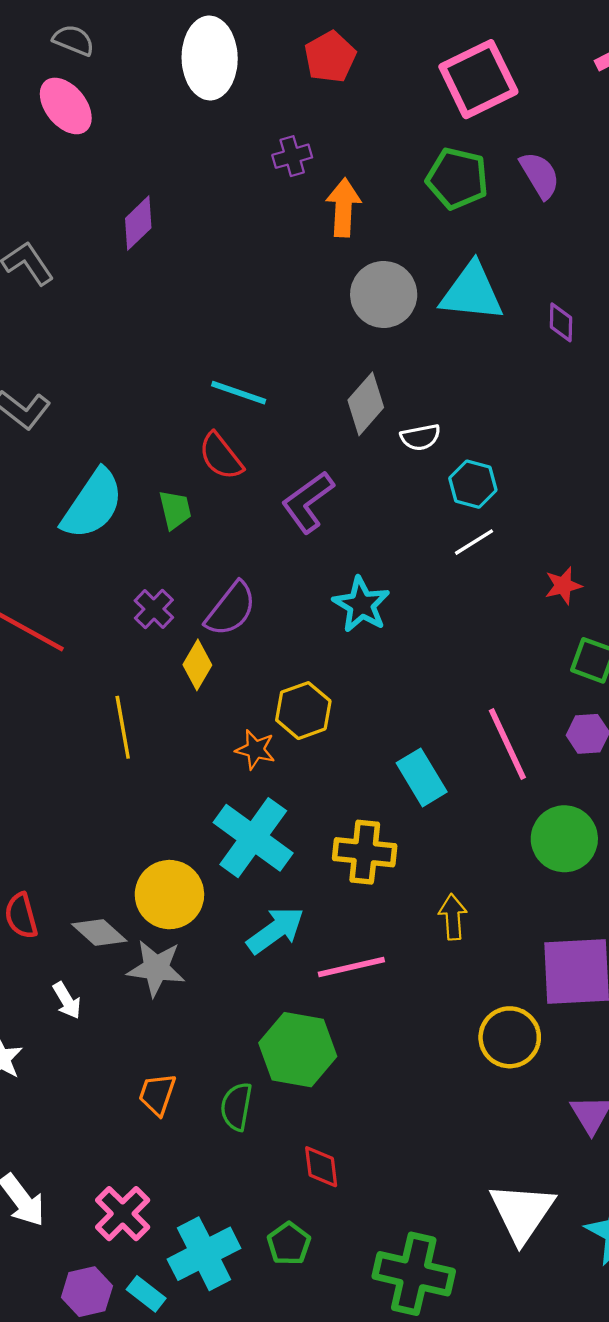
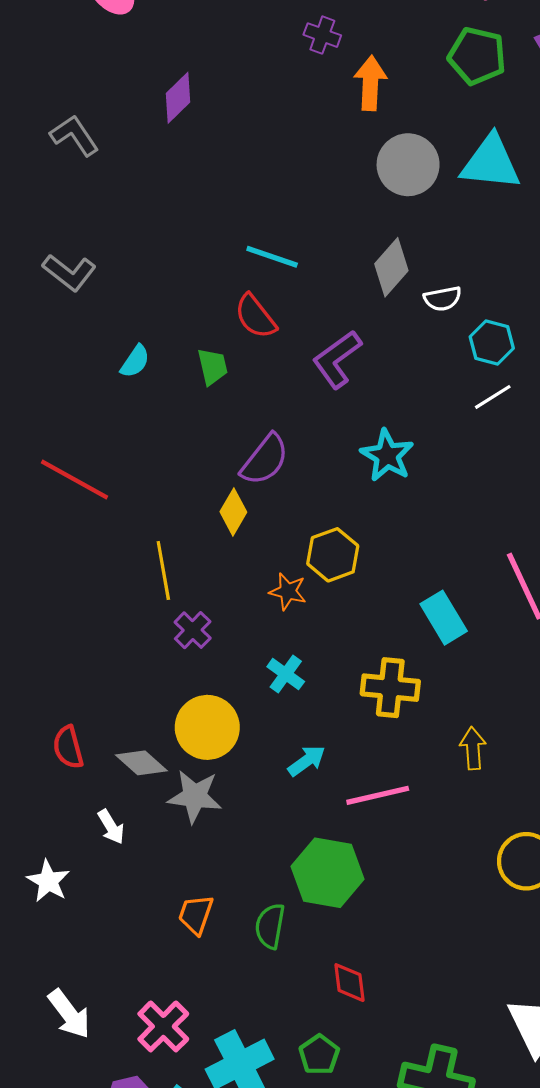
purple cross: (292, 156) -> (322, 35), turned 36
cyan semicircle: (93, 504) -> (135, 361), size x0.5
purple cross: (154, 609) -> (193, 630), moved
cyan cross: (253, 838) -> (286, 674), size x0.5
cyan arrow: (275, 930) -> (307, 761), size x0.7

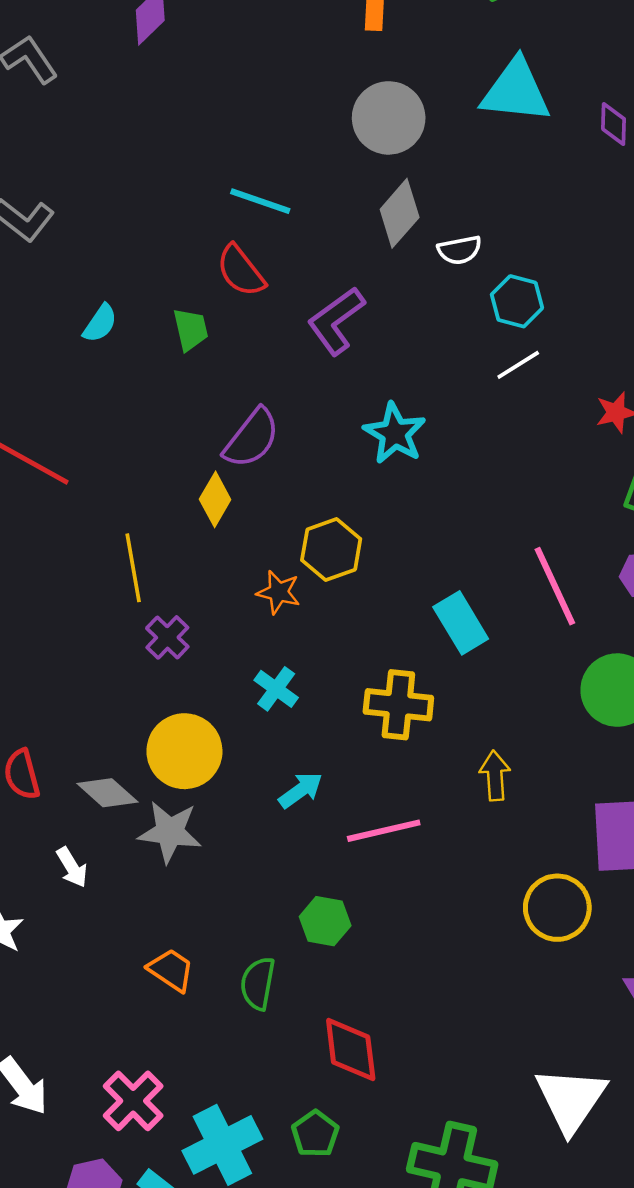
gray circle: (408, 165) -> (389, 118), moved
green hexagon: (328, 873) -> (325, 921), size x0.6
orange trapezoid: (196, 915) -> (171, 970), turned 105
red diamond: (350, 983) -> (351, 1049), size x1.4

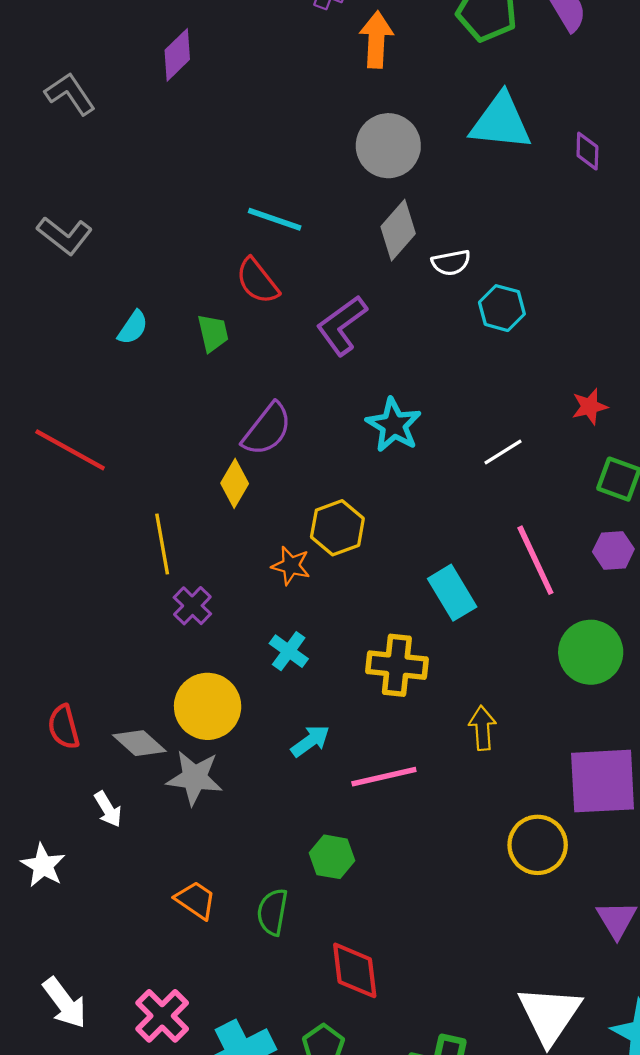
white line: (518, 365) -> (503, 452), moved

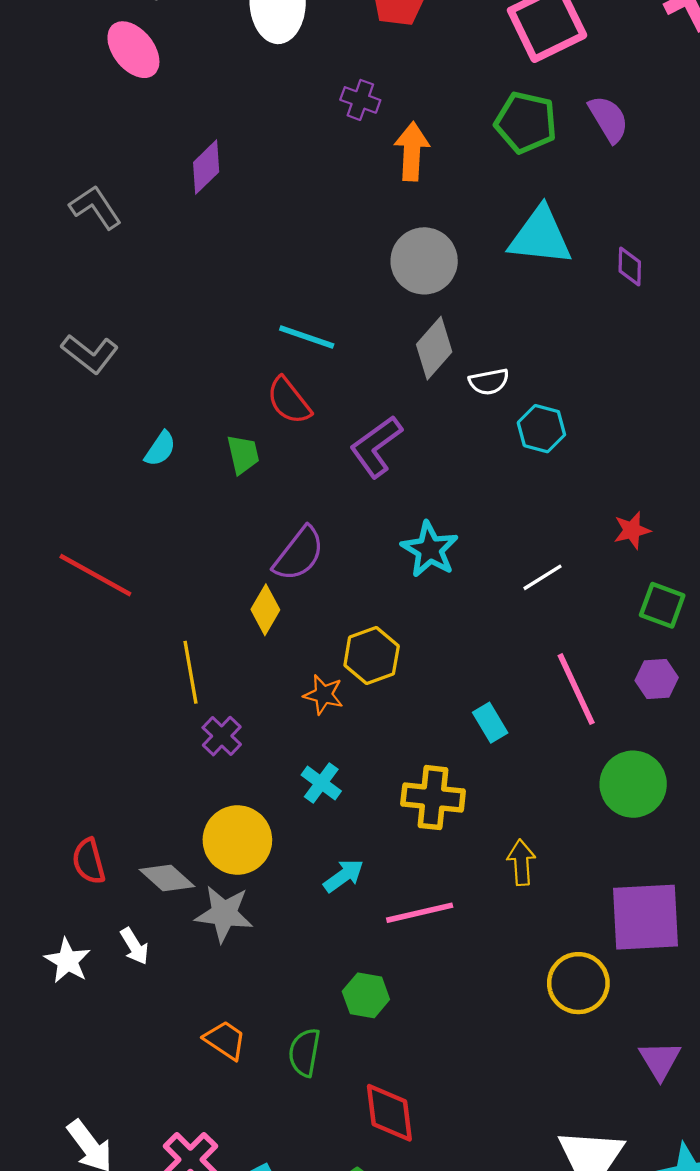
cyan rectangle: (452, 593) -> (490, 723), size x0.7
white star: (43, 865) -> (67, 961), moved

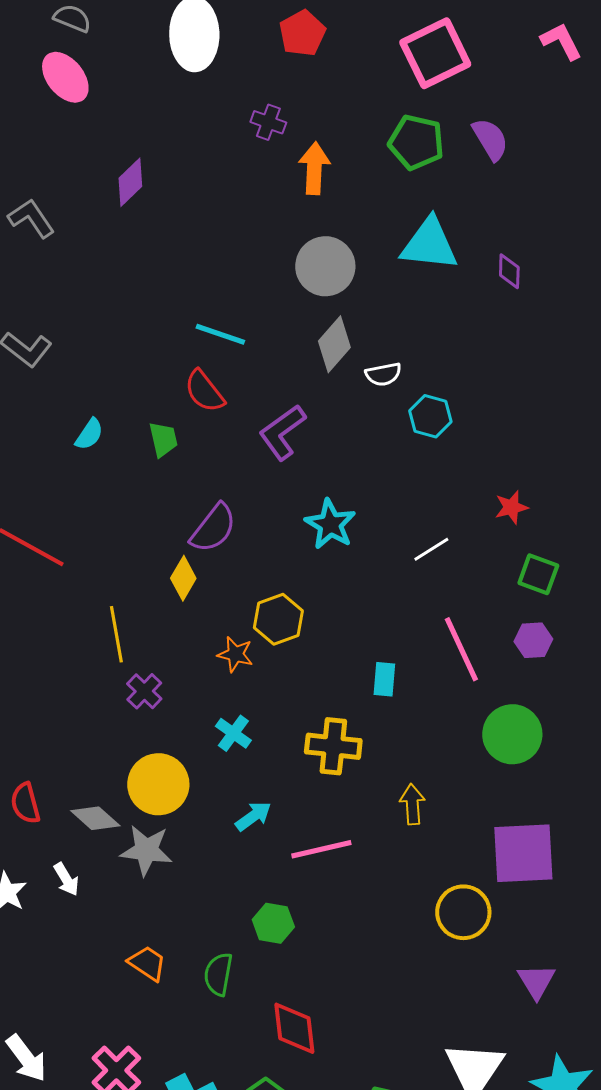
cyan rectangle: (490, 723) -> (384, 679), turned 36

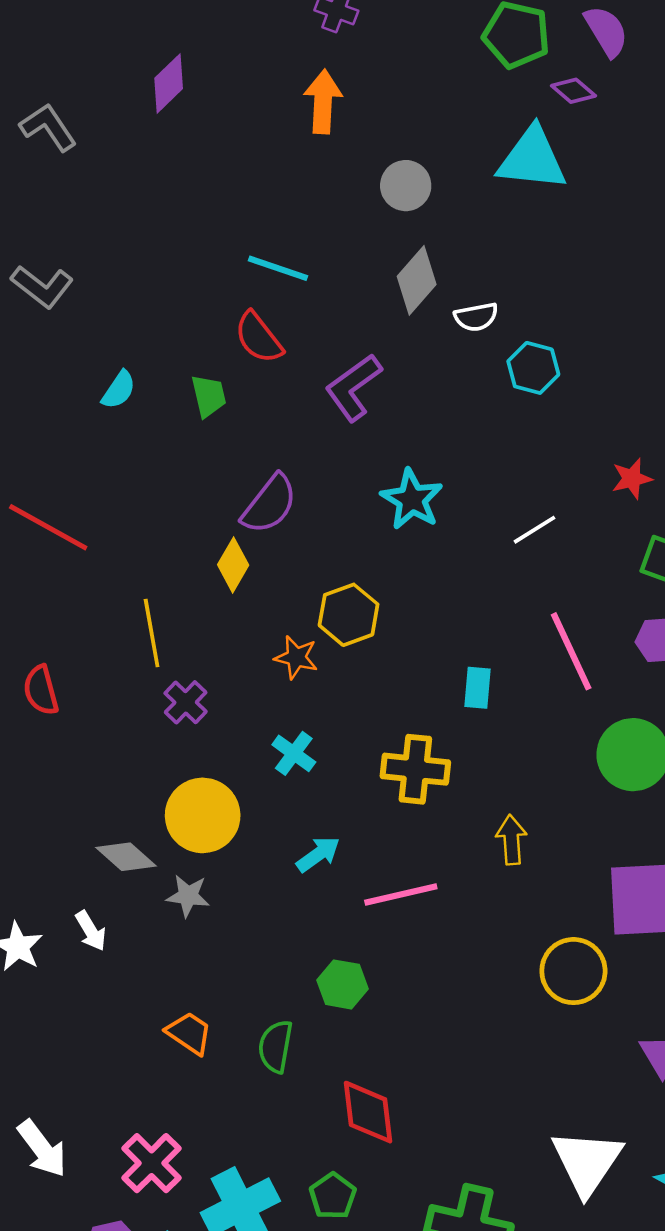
orange arrow: (314, 168) -> (323, 102), moved
gray circle: (325, 266) -> (406, 186), size x0.7
purple diamond: (509, 271) -> (573, 91), moved, turned -51
red semicircle: (25, 803) -> (41, 690), moved
gray star: (146, 850) -> (188, 896), size x0.7

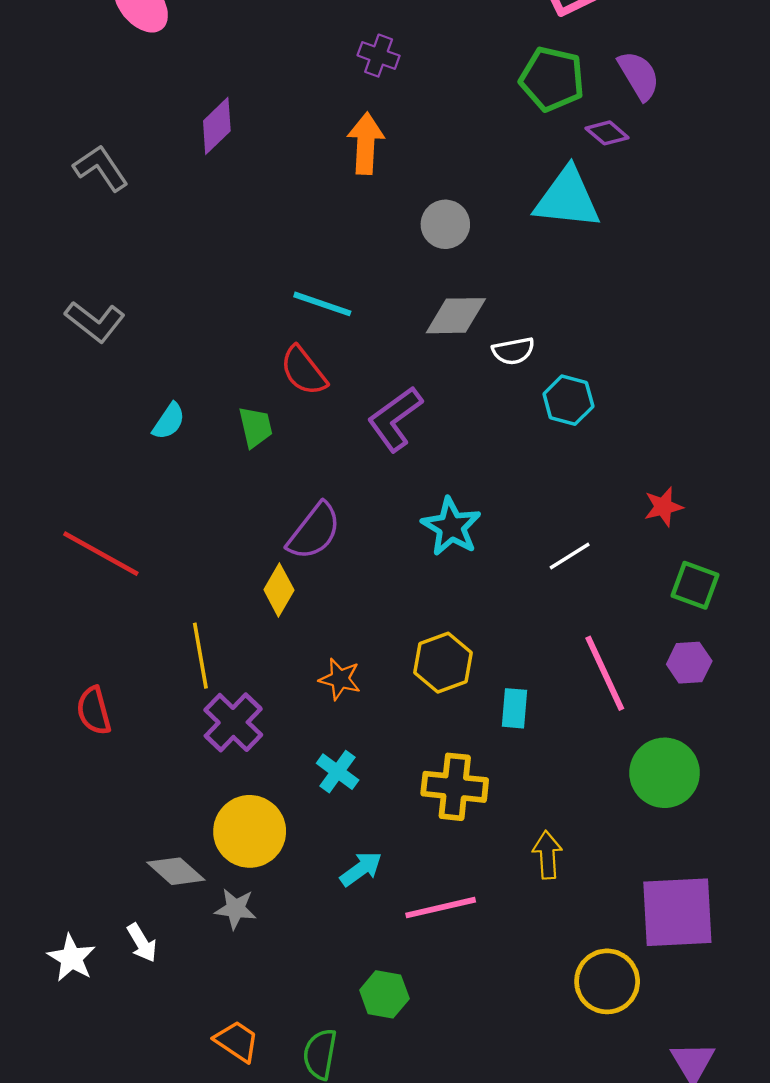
gray diamond: (417, 280) -> (456, 316), turned 48
yellow hexagon: (349, 615) -> (443, 663), moved
purple cross: (186, 702) -> (233, 722), size x1.4

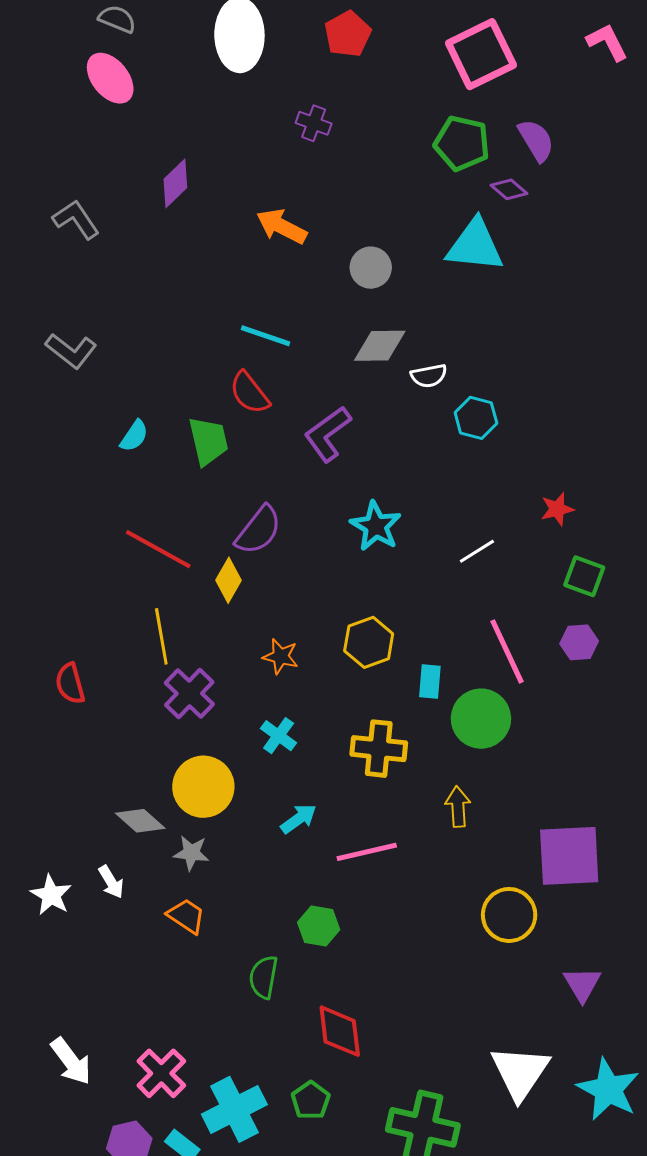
orange arrow: (366, 143) -> (282, 226), moved, turned -66
green trapezoid: (255, 427) -> (208, 441), size x1.4
red line: (101, 554) -> (158, 549), moved
green circle: (665, 773) -> (481, 719), moved
orange trapezoid: (237, 1041) -> (186, 916), moved

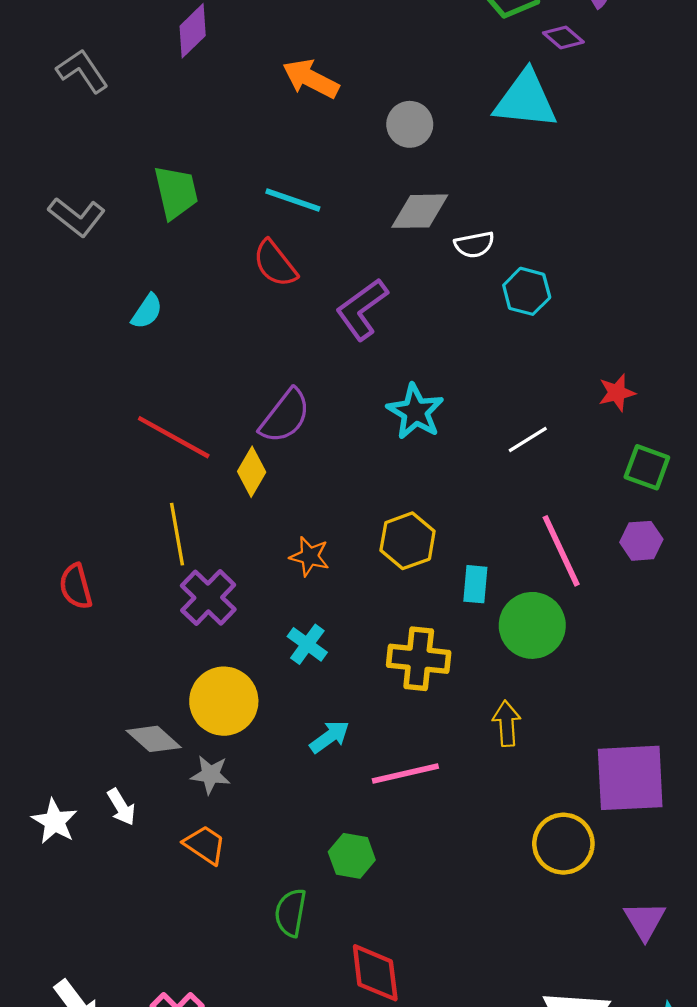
green trapezoid: (208, 441) -> (176, 192), moved

